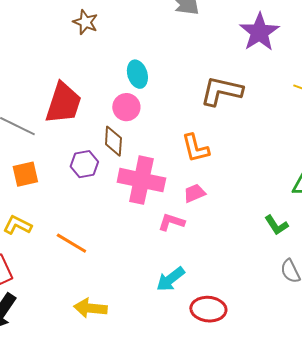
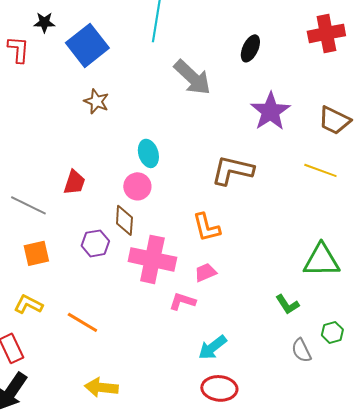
red trapezoid: (63, 103) -> (74, 182), size x0.6
cyan arrow: (170, 279) -> (212, 347), moved

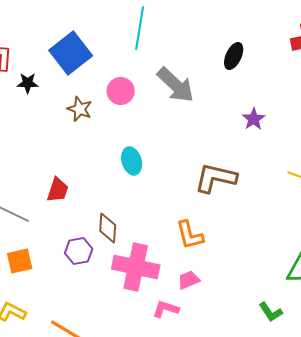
black star: (44, 22) -> (28, 83), moved
purple star: (270, 111) -> (254, 119), size x0.6
pink circle: (137, 186) -> (121, 91), moved

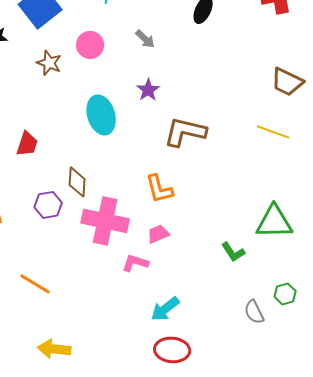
gray arrow: (176, 85) -> (145, 39), size x0.5
purple star: (254, 119) -> (148, 90), moved
cyan ellipse: (132, 161) -> (101, 115), size x1.4
green L-shape: (271, 312) -> (233, 252), moved

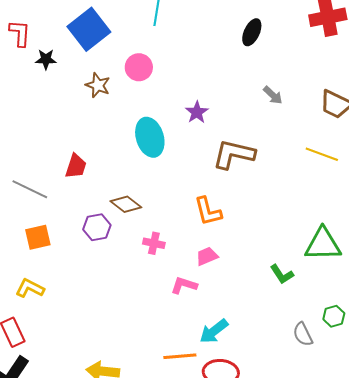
gray arrow: (145, 39) -> (273, 95), moved
brown diamond: (77, 182) -> (126, 204), turned -56
pink cross: (105, 221) -> (154, 243), size x0.5
orange line: (35, 284) -> (180, 356), moved, turned -36

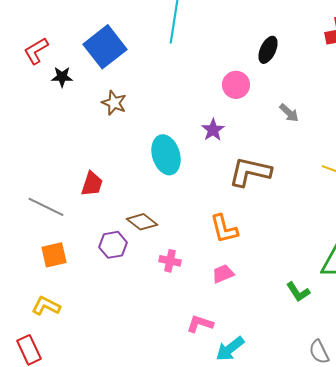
red L-shape: (20, 33) -> (36, 51), turned -124
pink circle: (139, 67) -> (236, 85), moved
pink L-shape: (184, 285) -> (200, 324), moved

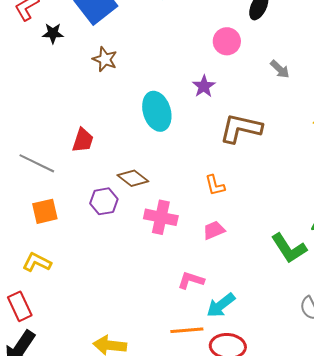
orange L-shape: (224, 229) -> (215, 185), size x0.7
pink cross: (170, 261) -> (161, 217), size x1.5
green L-shape: (298, 292) -> (289, 248), size x1.5

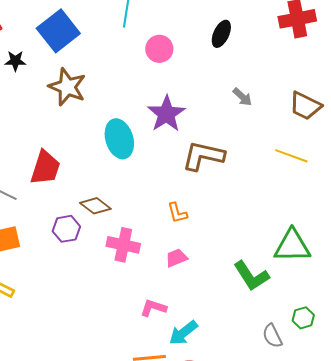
pink circle: (227, 41) -> (159, 49), moved
brown star: (105, 59) -> (67, 87), size x1.5
purple star: (204, 86) -> (166, 114), size x1.6
red trapezoid: (83, 140) -> (45, 168), size x1.4

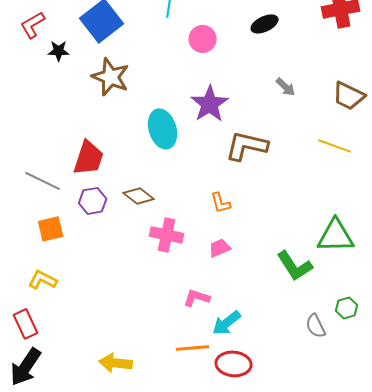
black ellipse: (221, 34) -> (265, 24), turned 40
purple hexagon: (66, 229) -> (93, 201), moved

